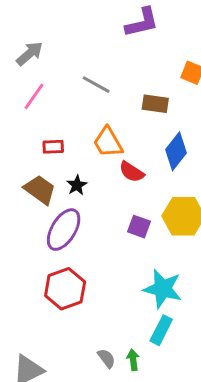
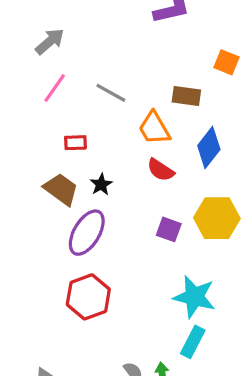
gray line: (96, 85) -> (111, 93), moved
orange trapezoid: (108, 142) -> (154, 128), moved

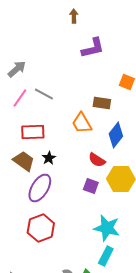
gray line: (111, 93) -> (44, 94), moved
red rectangle: (75, 143) -> (33, 132), size x1.6
red semicircle: (161, 170) -> (97, 160), moved

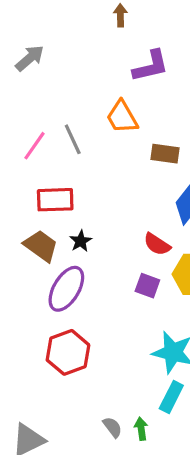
gray arrow: (17, 69) -> (30, 58), moved
gray line: (44, 94) -> (73, 139), turned 36
orange trapezoid: (82, 123) -> (122, 117), moved

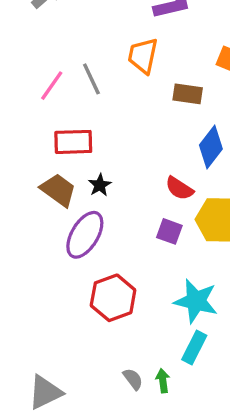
orange trapezoid: (122, 117) -> (143, 56), turned 42
red hexagon: (68, 352) -> (113, 298), moved

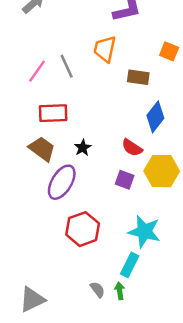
black star: (100, 185) -> (83, 148), moved
cyan rectangle: (194, 348) -> (130, 265), moved

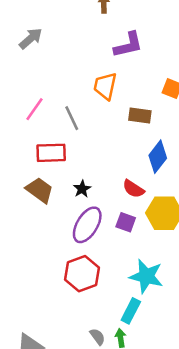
gray line: (67, 66) -> (72, 118), moved
purple ellipse: (62, 182) -> (87, 225), moved

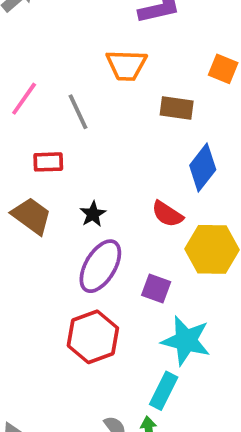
orange trapezoid: (105, 86) -> (126, 65), turned -100
red rectangle: (51, 153) -> (48, 162), size x0.7
purple square: (126, 222) -> (156, 288), moved

